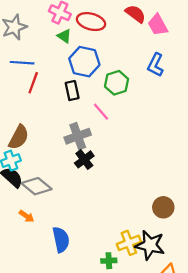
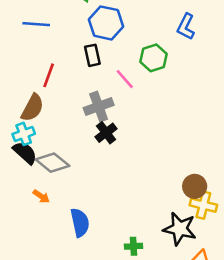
red line: (33, 83) -> (49, 75), moved
green hexagon: (117, 83) -> (153, 58), moved
yellow cross: (129, 243) -> (203, 205), moved, turned 35

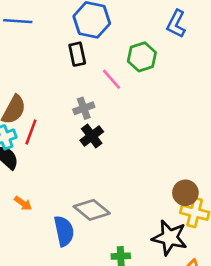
red line: (49, 75) -> (31, 132), moved
gray cross: (99, 107) -> (84, 108), size x0.7
gray diamond: (52, 163) -> (92, 210), moved

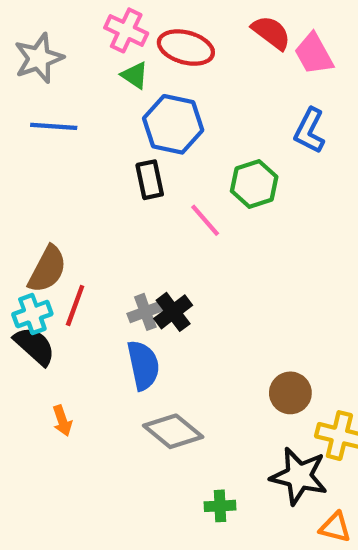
gray cross: (84, 108) -> (145, 312), moved
brown circle: (185, 193) -> (290, 393), moved
orange arrow: (23, 203) -> (62, 421), turned 36
blue semicircle: (64, 231) -> (143, 365), moved

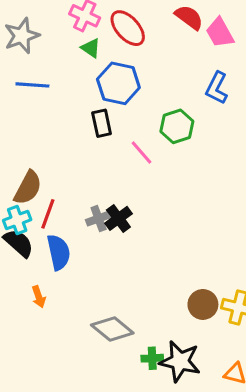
red ellipse: (186, 48) -> (128, 28), turned 33
blue semicircle: (143, 365) -> (59, 252), moved
brown circle: (290, 393) -> (203, 304), moved
gray diamond: (173, 431) -> (112, 329), moved
black star: (299, 476) -> (180, 361), moved

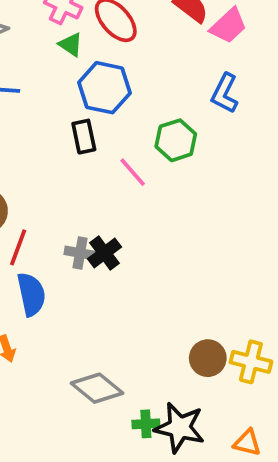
pink trapezoid: (220, 33) -> (228, 26), turned -104
gray cross: (99, 218) -> (80, 253), turned 30

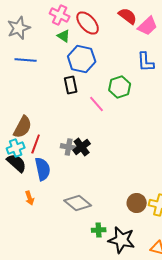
blue L-shape: (225, 93) -> (146, 62), turned -30
gray diamond: (97, 388) -> (78, 203), moved
green cross: (146, 424) -> (99, 230), moved

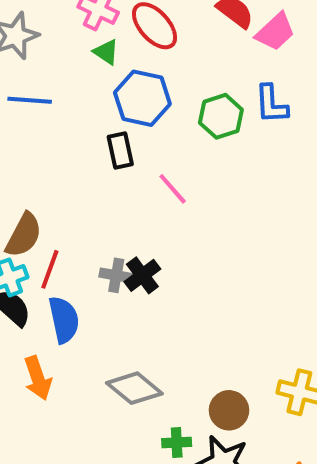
green hexagon: (120, 87) -> (221, 116), moved
orange arrow: (30, 198) -> (38, 378), size x1.5
brown circle: (137, 203) -> (229, 410), moved

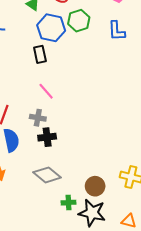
green hexagon: (221, 116) -> (79, 21), moved
pink line: (173, 189) -> (46, 91), moved
black cross: (142, 275) -> (47, 137), moved, turned 30

